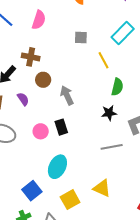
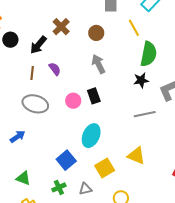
brown cross: (31, 57) -> (61, 27), turned 36
brown circle: (43, 80) -> (96, 33), moved
green semicircle: (117, 87) -> (149, 54), size x1.4

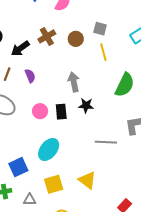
yellow line: (134, 28) -> (103, 52), moved
brown circle: (96, 33) -> (76, 39), moved
black star: (141, 80) -> (86, 106), moved

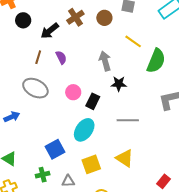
yellow line: (103, 52) -> (133, 41), moved, turned -36
black rectangle: (61, 112) -> (93, 101), moved, turned 35
gray line: (106, 142) -> (128, 120), moved

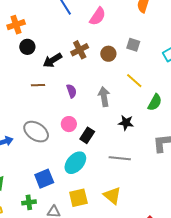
brown line: (38, 57) -> (38, 85), turned 64
purple semicircle: (61, 57) -> (72, 91), moved
green semicircle: (156, 61) -> (155, 102), size x0.7
black star: (119, 84) -> (126, 123), moved
gray ellipse: (35, 88) -> (36, 132), moved

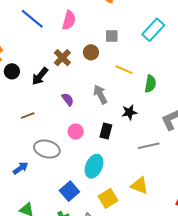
brown line: (38, 85) -> (28, 116), moved
black rectangle: (87, 135) -> (106, 131), moved
gray line: (120, 158) -> (149, 146), moved

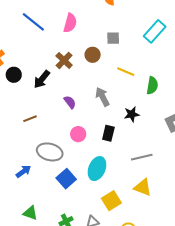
gray line: (149, 146) -> (142, 157), moved
blue square: (69, 191) -> (66, 179), moved

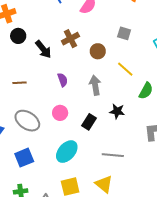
brown circle: (93, 55) -> (98, 51), moved
black arrow: (42, 79) -> (43, 49), turned -96
blue square: (66, 179) -> (24, 158), moved

